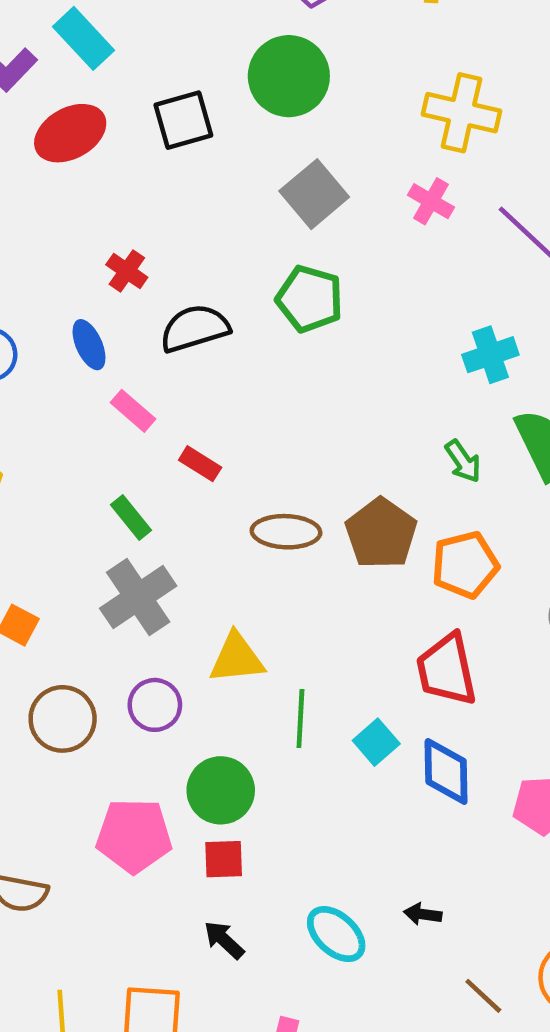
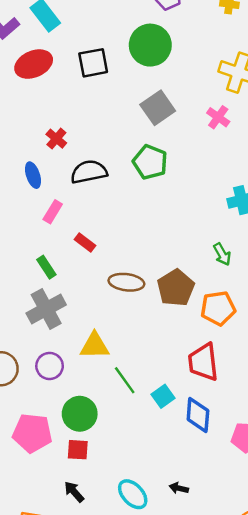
pink rectangle: (133, 411) -> (53, 212), turned 75
green line: (300, 719) -> (125, 380), turned -44

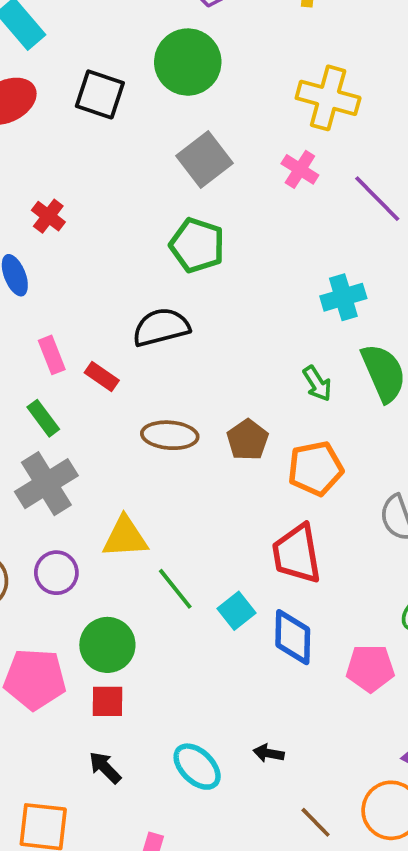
black square: (93, 63) -> (100, 94), turned 32
black semicircle: (89, 172) -> (161, 327), moved
pink rectangle: (53, 212) -> (52, 355), moved, turned -50
brown pentagon: (176, 288) -> (248, 440), size x0.7

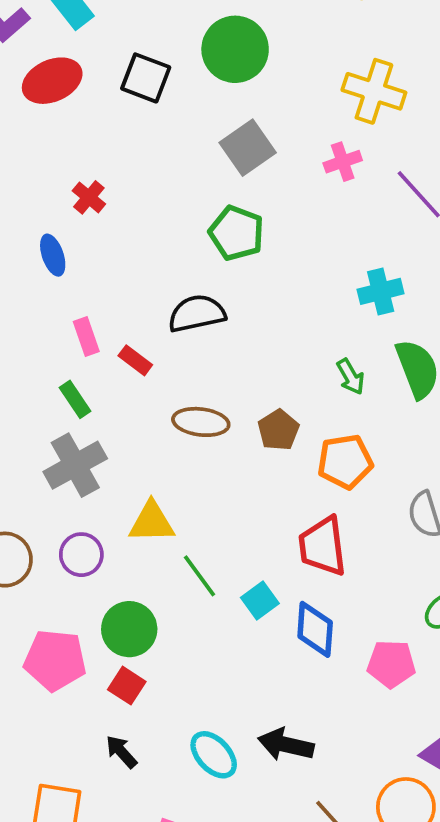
pink cross: (300, 169) -> (343, 162), turned 36
red square: (107, 701) -> (127, 686), turned 30
black arrow: (269, 753) -> (286, 745), size x1.8

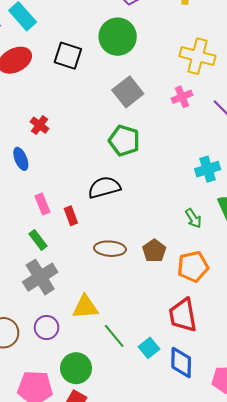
red rectangle: (135, 360) -> (71, 216), turned 36

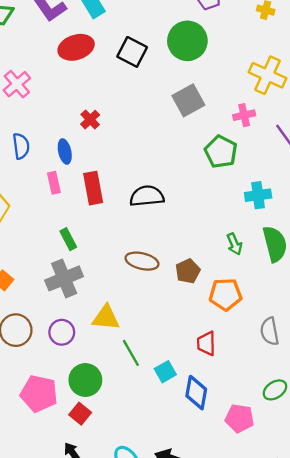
green pentagon: (124, 141) -> (221, 152), moved
pink rectangle: (42, 204) -> (54, 183), moved
red rectangle: (71, 216) -> (93, 188), moved, size x1.6
red trapezoid: (183, 315) -> (206, 343), size x0.7

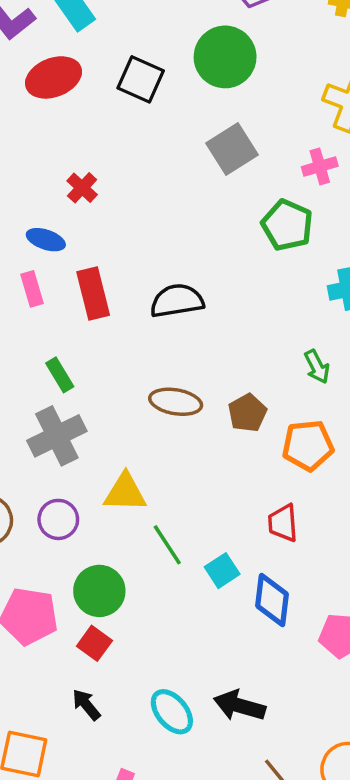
blue ellipse: (65, 152) -> (46, 240), turned -55

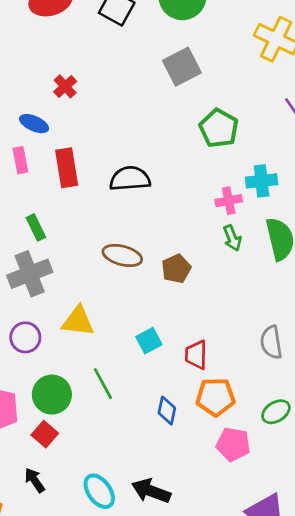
pink cross: (320, 166) -> (229, 201), moved
orange pentagon: (308, 445) -> (215, 397), moved
green line: (167, 545) -> (103, 384), moved
cyan square: (222, 571) -> (149, 341), moved
blue diamond: (272, 600) -> (167, 411), moved, size x0.7

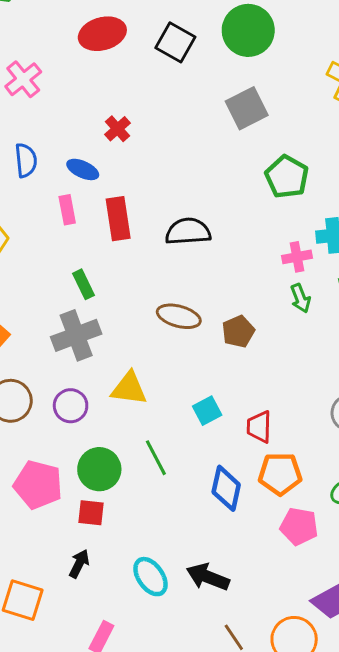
blue diamond: (167, 411) -> (226, 488), size x1.4
red square: (45, 434) -> (91, 513), turned -35
black arrow: (35, 480) -> (79, 564), turned 60

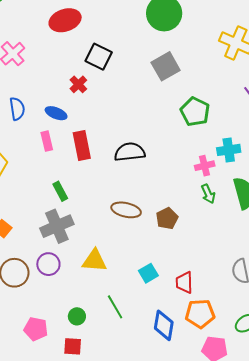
black square: (175, 42) -> (99, 57), moved
purple circle: (71, 406) -> (48, 264), moved
green circle: (99, 469) -> (77, 316), size x0.6
pink pentagon: (38, 485) -> (36, 329), size x0.7

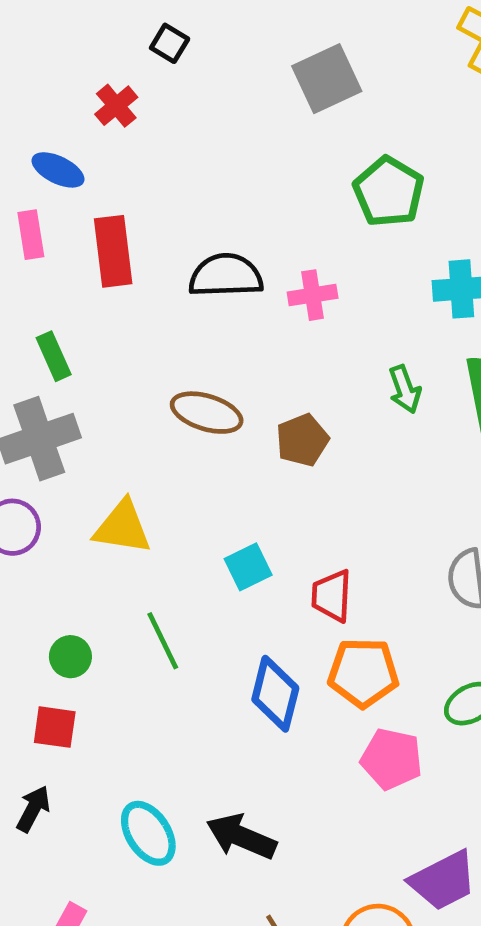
black square: (99, 57) -> (170, 43), size x0.6
pink cross: (205, 166) -> (313, 295), moved

